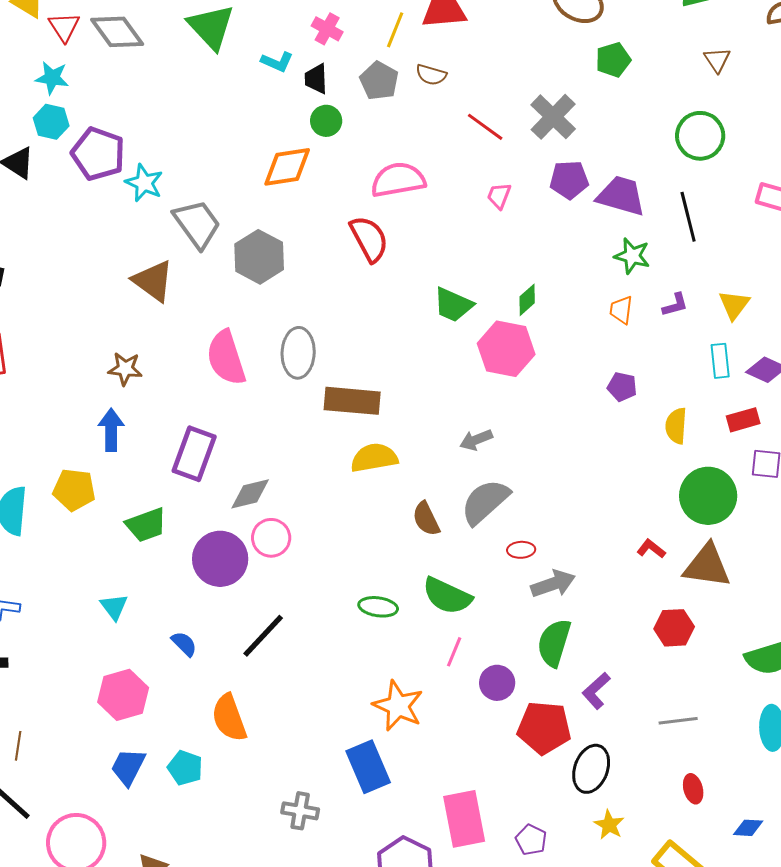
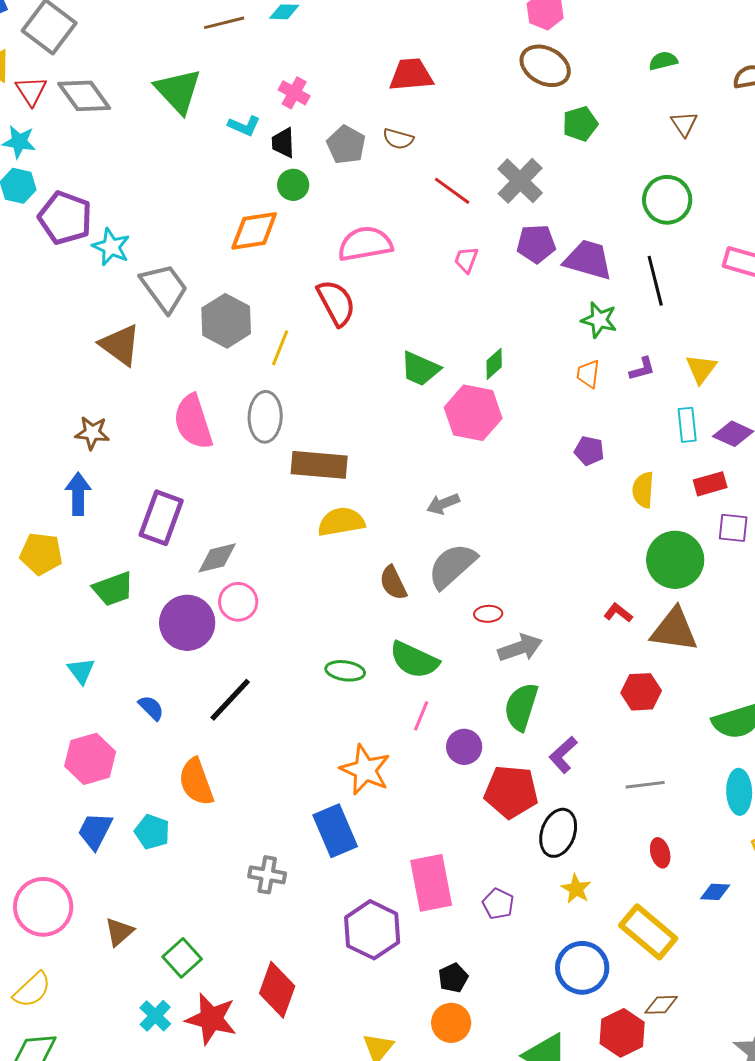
yellow line: (395, 30) -> (280, 348), moved

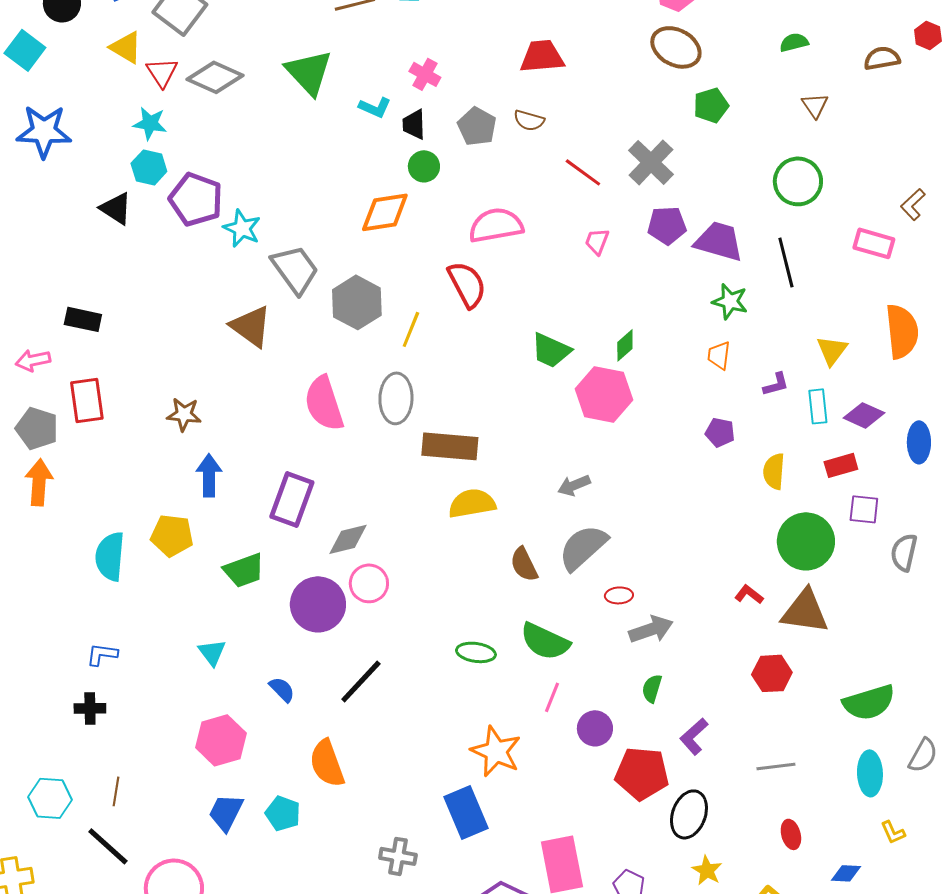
gray diamond: (84, 96) -> (215, 77), turned -30
purple L-shape: (642, 369) -> (776, 384), moved
brown star: (92, 433) -> (184, 414), moved
green semicircle: (521, 707) -> (652, 688), size x0.6

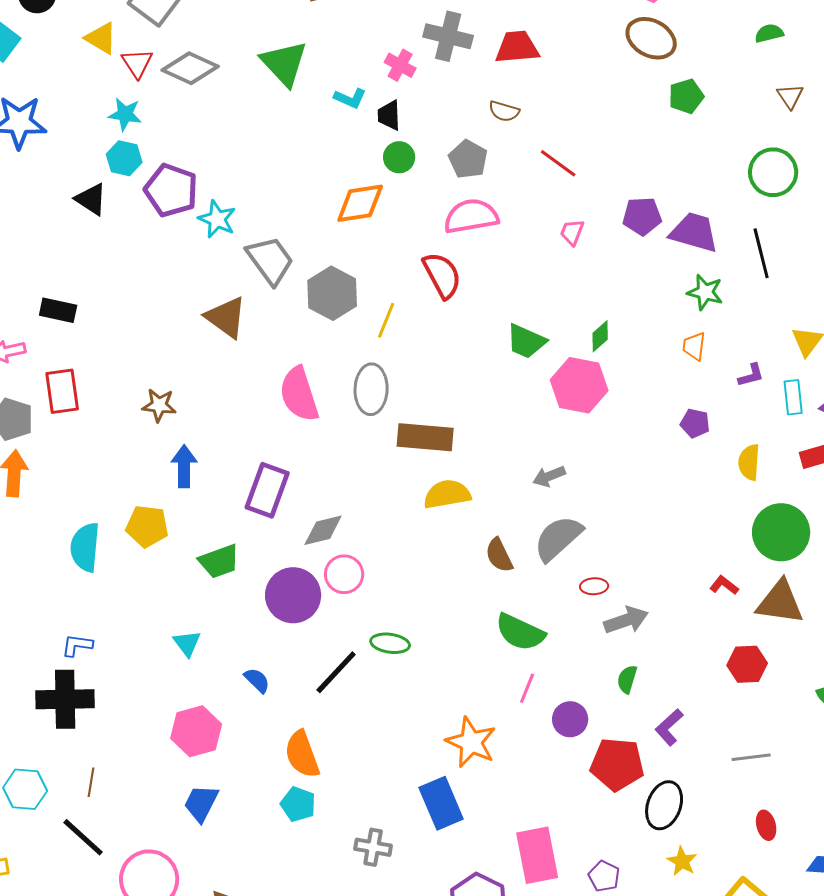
gray pentagon: (477, 126) -> (468, 159), moved
gray cross: (651, 162) -> (448, 36), moved, turned -30
green ellipse: (476, 652) -> (390, 643), moved
black cross: (90, 708) -> (65, 699), size x1.8
cyan pentagon: (283, 813) -> (298, 804), moved

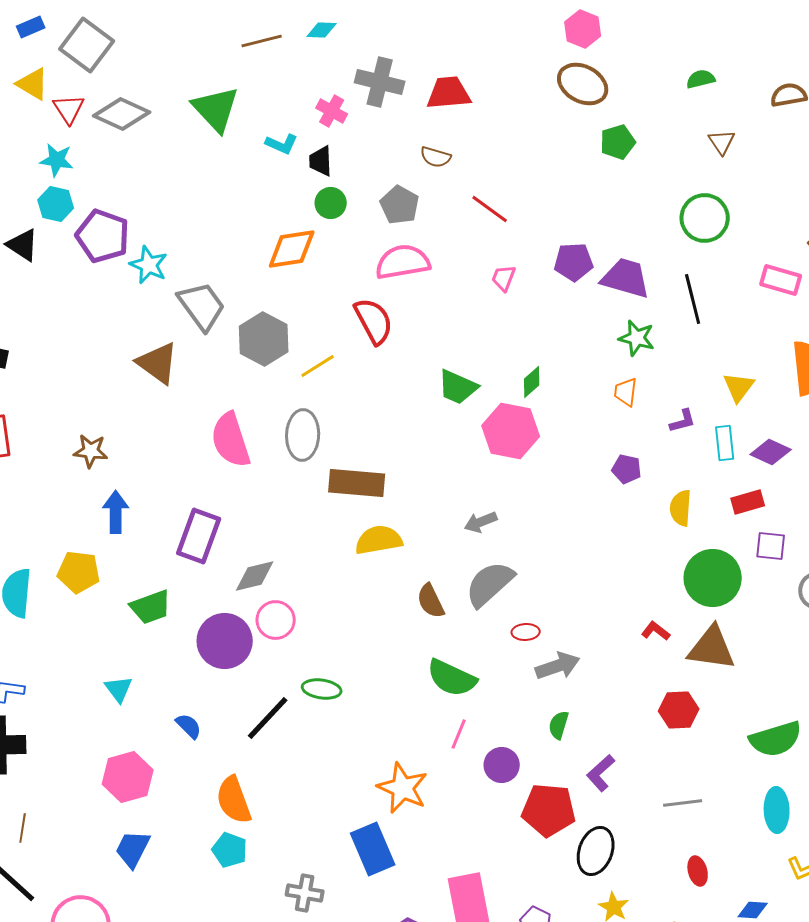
yellow line: (386, 320) -> (318, 366), turned 36

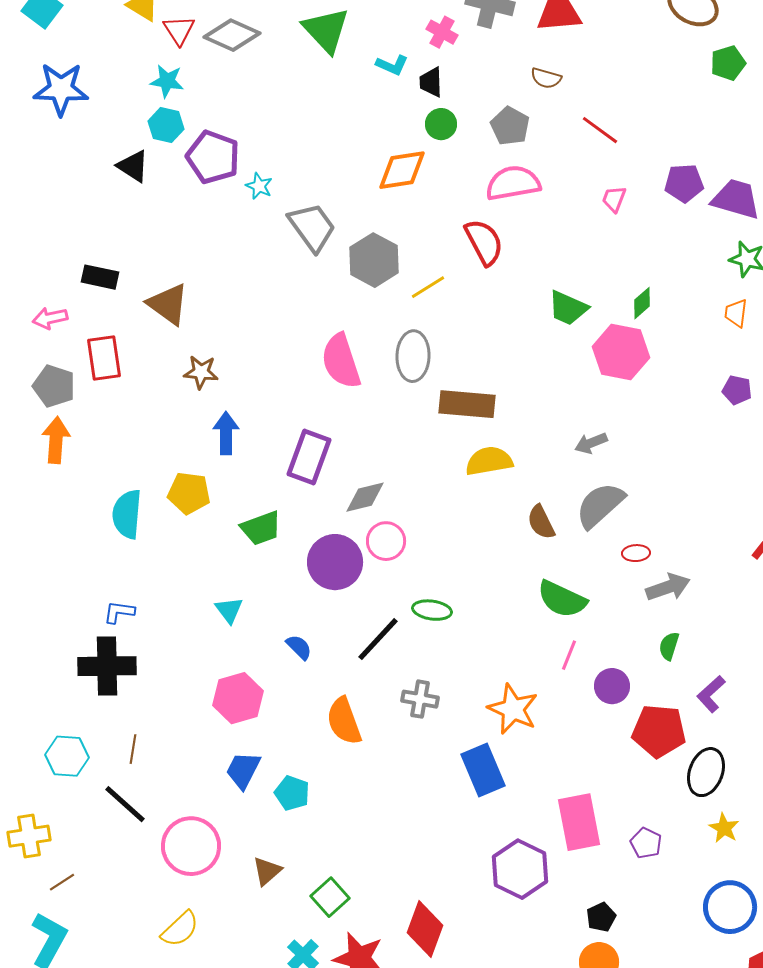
cyan star: (149, 265) -> (259, 186), size x0.7
brown triangle: (158, 363) -> (168, 304), moved
cyan pentagon: (230, 850) -> (292, 793), moved
gray cross: (305, 893) -> (420, 699), moved

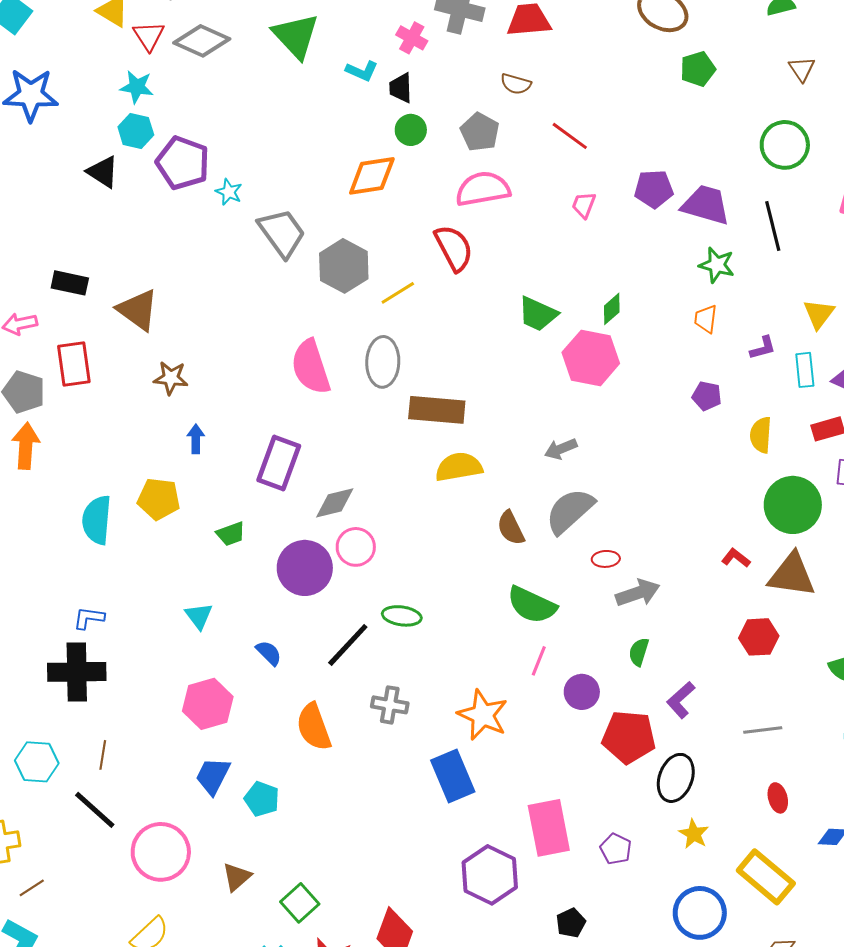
blue arrow: (226, 433) -> (196, 439), size x0.7
green trapezoid: (261, 528) -> (231, 534), size x0.7

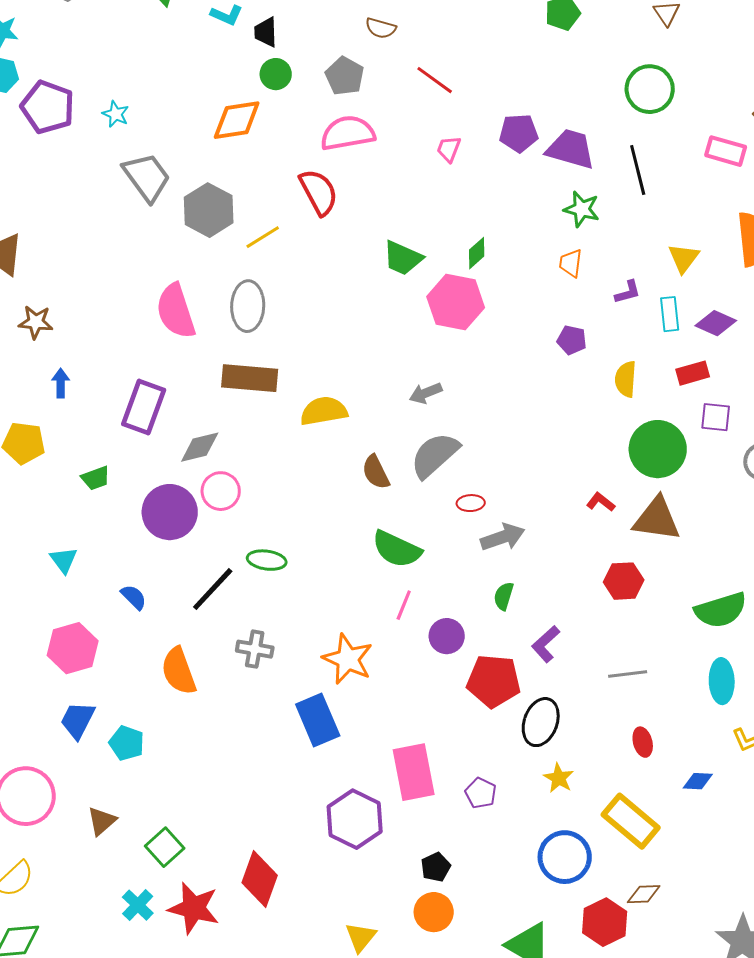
cyan star: (229, 192) -> (116, 114), moved
brown rectangle: (437, 410) -> (250, 378), moved

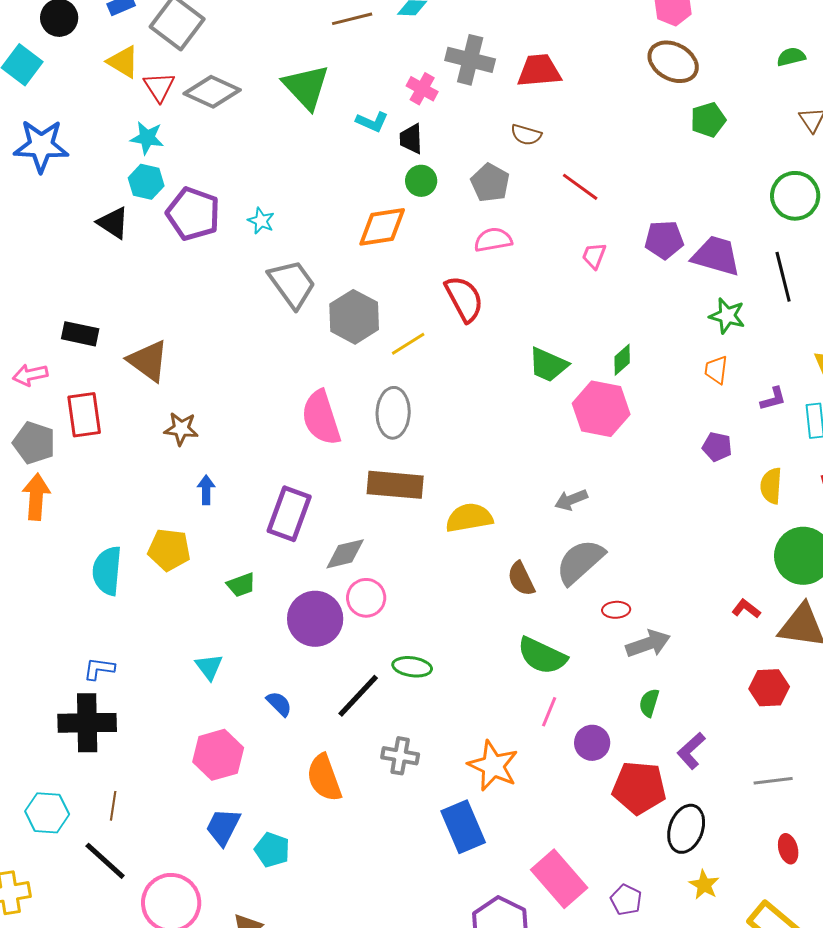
pink semicircle: (348, 133) -> (493, 240), size x0.7
pink rectangle: (414, 772) -> (559, 879), turned -30

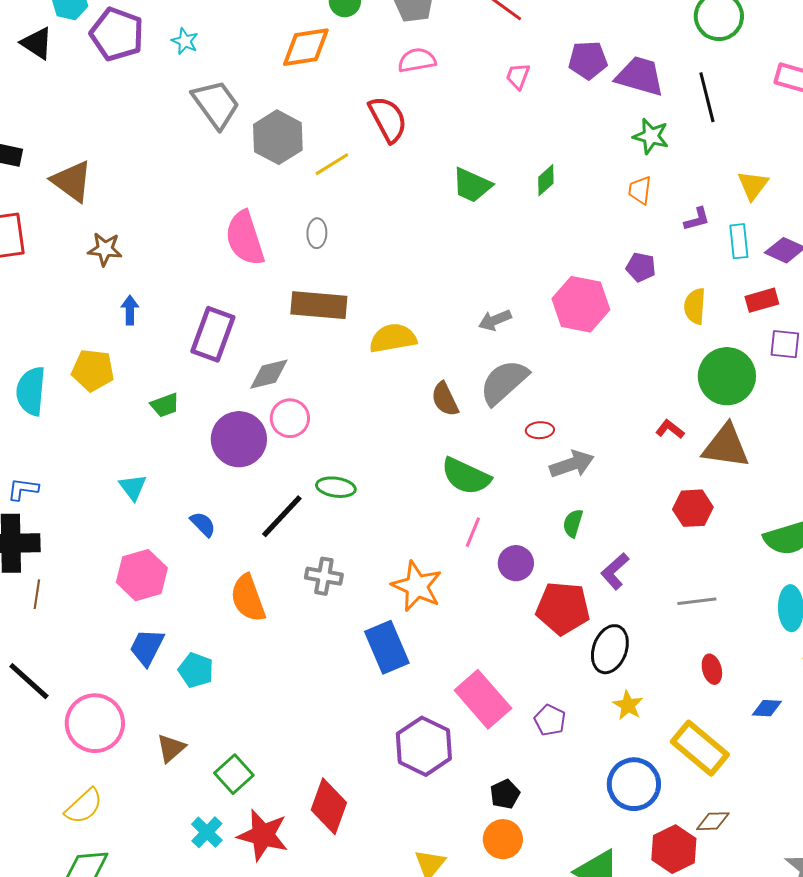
pink hexagon: (601, 409) -> (581, 304), moved
gray ellipse: (393, 413) -> (317, 233), size x0.6
brown line: (113, 806) -> (37, 594), moved

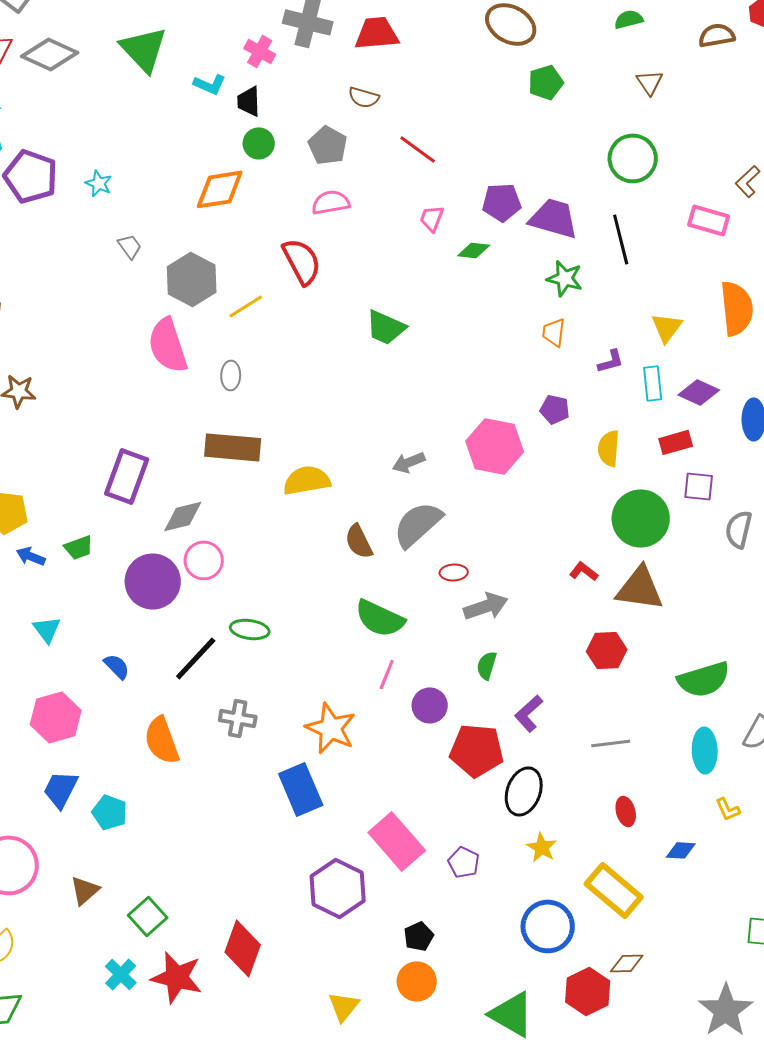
gray trapezoid: (216, 104) -> (130, 246), size x0.5
green diamond: (546, 180) -> (474, 250), moved, turned 48
pink semicircle: (245, 238) -> (168, 345), moved
blue arrow: (130, 310) -> (31, 556), moved, turned -68

